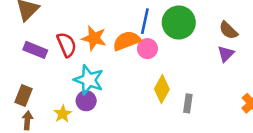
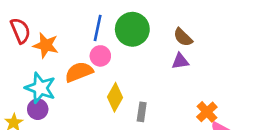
orange semicircle: (127, 41) -> (79, 72), moved
red semicircle: (67, 45) -> (20, 31), moved
purple triangle: (226, 54) -> (180, 61), turned 36

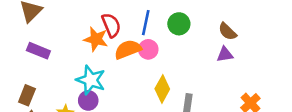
green circle: (132, 29) -> (179, 24), size x0.7
red semicircle: (20, 31) -> (111, 25), moved
orange semicircle: (79, 72) -> (128, 49), moved

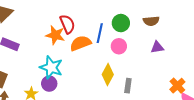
blue line: (146, 23) -> (100, 33), moved
brown semicircle: (227, 31) -> (151, 21), moved, turned -49
pink circle: (148, 49) -> (119, 46), moved

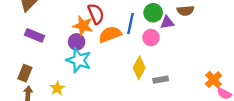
purple triangle: (157, 47) -> (167, 22), moved
purple circle: (49, 84) -> (77, 42), moved
gray rectangle: (128, 86) -> (161, 80), turned 72

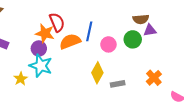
green circle: (153, 13) -> (133, 39), moved
purple triangle: (167, 22) -> (150, 30), moved
orange cross: (214, 80) -> (154, 78), moved
yellow star: (57, 88) -> (21, 79), moved

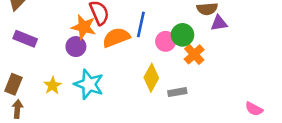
green circle: (133, 39) -> (182, 35), moved
cyan star: (41, 66) -> (89, 84), moved
orange cross: (154, 78) -> (194, 54), moved

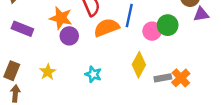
orange star: (84, 27) -> (61, 18), moved
orange cross: (194, 54) -> (181, 78), moved
cyan star: (89, 84) -> (93, 74), moved, size x0.6

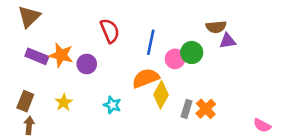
orange star: (61, 18) -> (61, 55), moved
orange semicircle: (106, 28) -> (146, 78), moved
gray rectangle: (163, 78) -> (187, 109), turned -63

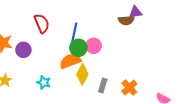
purple triangle: (228, 41) -> (135, 12), moved
green circle: (192, 52) -> (78, 48), moved
orange cross: (206, 109) -> (129, 88), moved

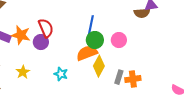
red semicircle: (42, 23) -> (46, 28), moved
pink circle: (94, 46) -> (119, 40), moved
orange cross: (129, 88) -> (133, 79), moved, turned 35

